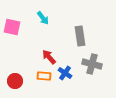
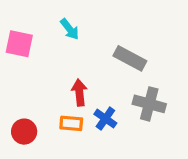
gray rectangle: (80, 36) -> (130, 58), turned -54
red arrow: (49, 57) -> (79, 93), turned 35

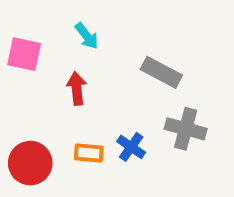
red arrow: (79, 93) -> (77, 88), moved
red circle: (24, 132) -> (30, 163), size x1.4

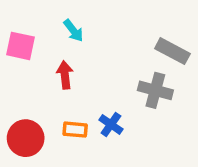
gray rectangle: (161, 72) -> (172, 51), moved
gray cross: (186, 129) -> (155, 90), moved

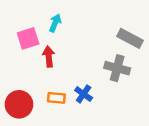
cyan arrow: (73, 31) -> (55, 23), turned -120
pink square: (20, 46) -> (28, 38), moved, turned -30

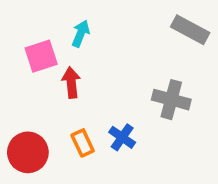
gray rectangle: (130, 38) -> (190, 30), moved
orange rectangle: (56, 98) -> (83, 143), turned 60

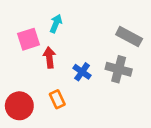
gray rectangle: (190, 30) -> (129, 37), moved
blue cross: (122, 137) -> (82, 72), moved

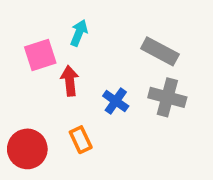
gray rectangle: (129, 37) -> (160, 51), moved

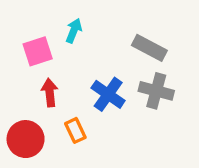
red arrow: (70, 81) -> (50, 93), moved
blue cross: (116, 101) -> (108, 94), size x1.4

